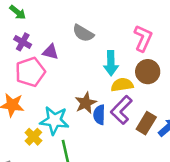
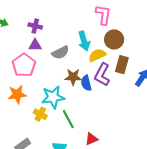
gray semicircle: (83, 33) -> (60, 53), moved, turned -42
purple cross: (23, 42) -> (35, 26), moved
brown star: (86, 103) -> (73, 77), turned -30
brown rectangle: (146, 123) -> (122, 65), moved

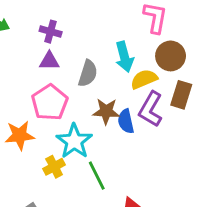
gray semicircle: (60, 53) -> (88, 73), turned -48
pink pentagon: (24, 65) -> (50, 103), moved
cyan star: (53, 97) -> (74, 141), turned -30
yellow cross: (40, 114) -> (54, 167), turned 32

